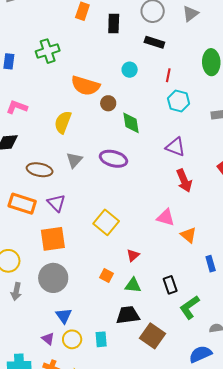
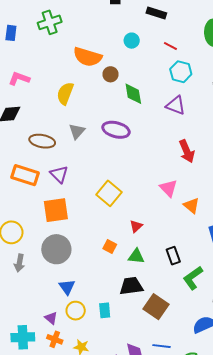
red line: (168, 75) -> (170, 46), turned -72
purple triangle: (175, 147) -> (176, 105), moved
pink triangle: (166, 217) -> (168, 188), turned 30
purple triangle: (48, 339) -> (51, 318), moved

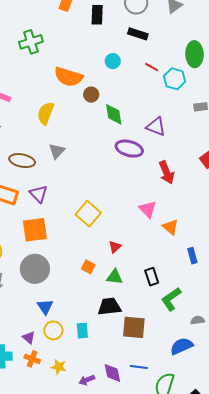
cyan hexagon: (181, 72) -> (175, 79), moved
purple ellipse: (116, 130) -> (129, 149), moved
brown square: (156, 307) -> (134, 327), turned -30

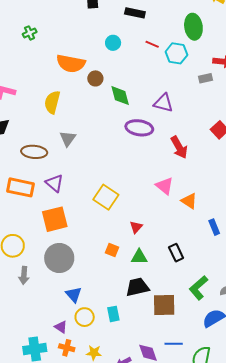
green cross: (31, 42) -> (30, 33), size x0.6
green L-shape: (171, 299) -> (198, 288), moved

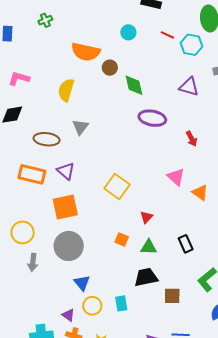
purple triangle: (163, 103) -> (189, 87), moved
red arrow: (179, 147) -> (192, 139), size x0.7
brown square: (164, 305) -> (172, 296), size x0.7

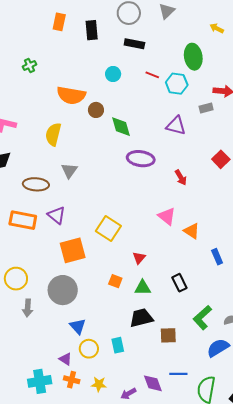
orange square: (65, 207) -> (73, 250), moved

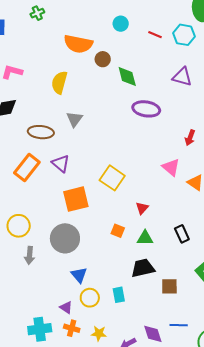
red line: (152, 75) -> (155, 35), moved
red arrow: (181, 177) -> (190, 138), moved, turned 49
orange rectangle: (23, 220) -> (27, 167), turned -64

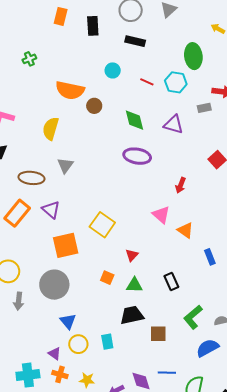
green diamond: (127, 76) -> (134, 120), moved

